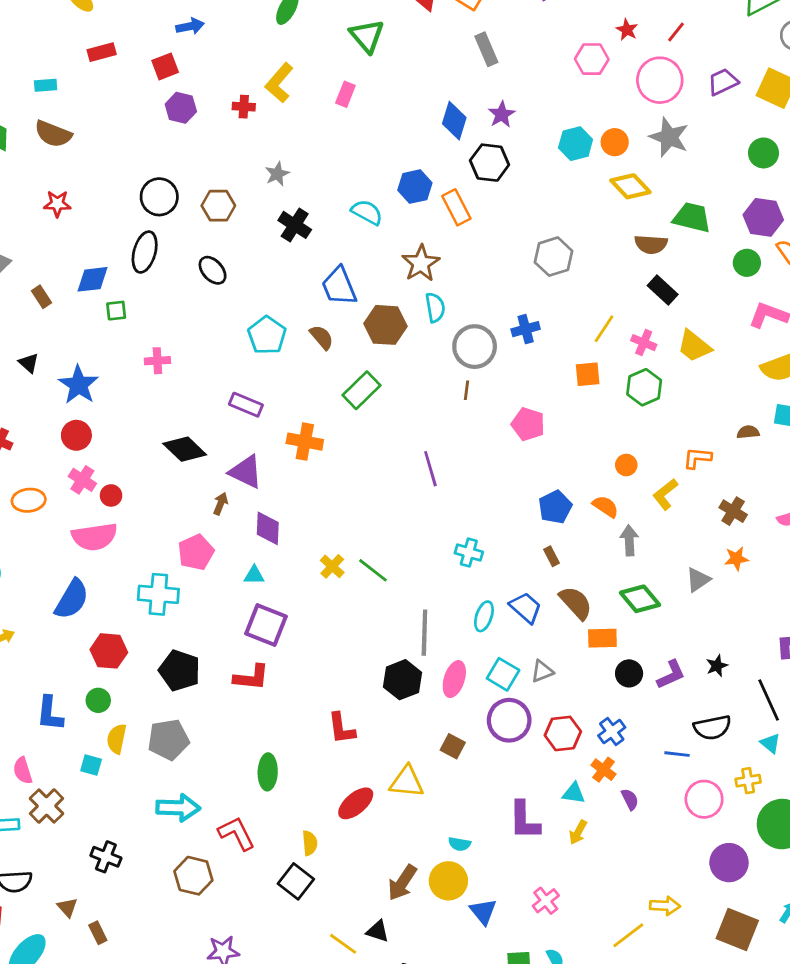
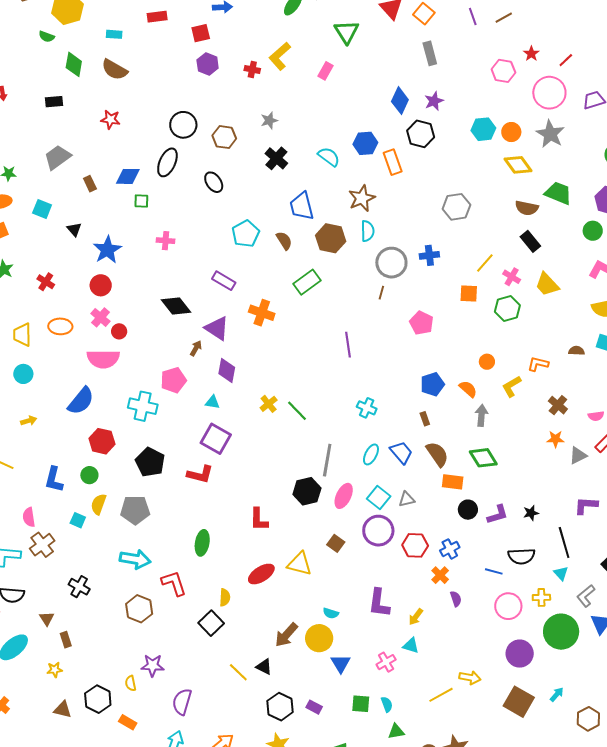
gray triangle: (698, 580) -> (578, 455), moved
cyan triangle: (574, 793) -> (411, 645), moved

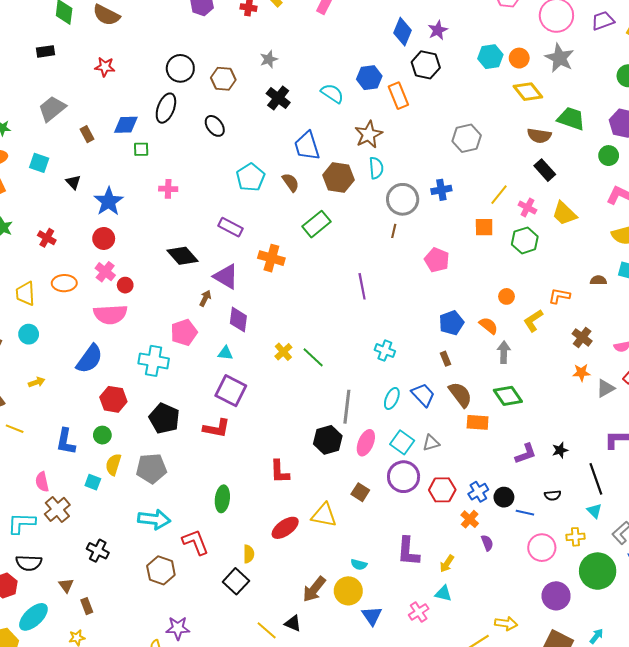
black circle: (468, 510) -> (504, 497), moved
black semicircle: (521, 556) -> (553, 495), size x0.6

